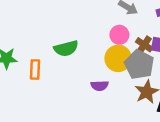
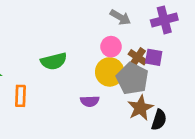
orange rectangle: (35, 70) -> (20, 96), moved

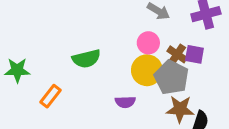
orange rectangle: (20, 96) -> (50, 96), turned 36
brown star: (140, 108) -> (180, 109), turned 30

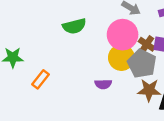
pink circle: (148, 43) -> (123, 35), size x1.6
green semicircle: (86, 59) -> (74, 26), moved

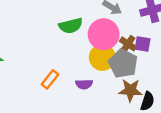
green semicircle: (74, 26) -> (71, 26), moved
orange rectangle: (40, 79) -> (50, 79), moved

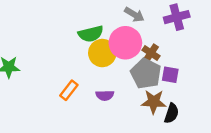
purple square: (143, 44) -> (170, 75), moved
yellow circle: (102, 57) -> (102, 53), moved

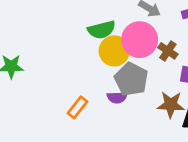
gray pentagon: (146, 74) -> (131, 79), moved
orange rectangle: (69, 90) -> (78, 107), moved

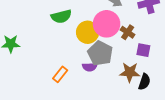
green semicircle: (102, 30) -> (61, 16), moved

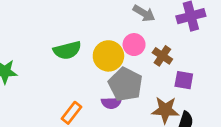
green semicircle: (61, 16) -> (67, 50), moved
pink circle: (107, 24) -> (134, 45), size x0.6

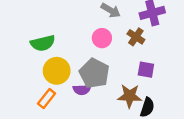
yellow circle: (108, 56) -> (57, 71), moved
brown cross: (162, 56) -> (136, 37), moved

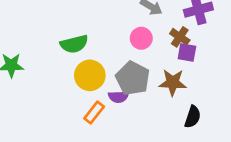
purple square: (146, 70) -> (187, 53), moved
brown star: (130, 96) -> (173, 83), moved
orange rectangle: (47, 98) -> (94, 112), moved

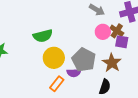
pink circle: (141, 38) -> (103, 32), moved
brown star: (173, 83) -> (112, 63), turned 30
black semicircle: (193, 117) -> (105, 87), moved

